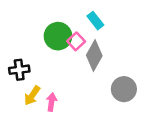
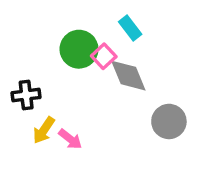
gray diamond: (94, 56) -> (128, 76), turned -52
pink arrow: (52, 102) -> (70, 139), turned 120

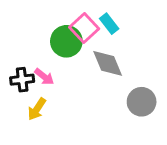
pink square: (104, 56) -> (84, 28), moved, size x1.4
pink arrow: (70, 139) -> (44, 77), moved

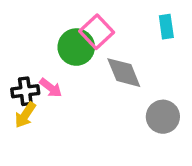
cyan rectangle: (109, 24) -> (166, 27), moved, turned 30
yellow arrow: (37, 109) -> (25, 115), moved

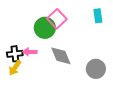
gray diamond: (124, 73) -> (61, 56), moved
pink arrow: (51, 88) -> (30, 52), turned 144

